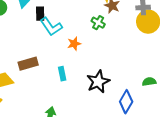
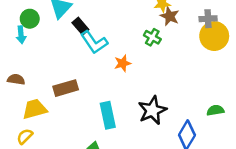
black rectangle: (40, 14) -> (80, 26), turned -40
cyan rectangle: (62, 74) -> (108, 115), moved, size x1.5

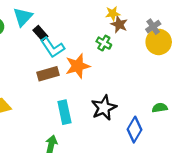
gray cross: (208, 19) -> (153, 27), turned -32
orange star: (123, 63) -> (78, 66), size x1.6
brown rectangle: (66, 88) -> (48, 74), moved

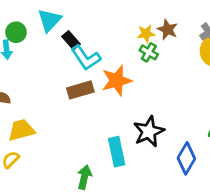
yellow star: (113, 13) -> (146, 34), moved
cyan rectangle: (64, 112) -> (117, 152), moved

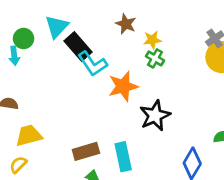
brown star: (168, 30) -> (126, 24), moved
black rectangle: (71, 40) -> (78, 46), size x1.5
brown rectangle: (80, 90) -> (86, 151), moved
black star: (149, 131) -> (155, 116), moved

